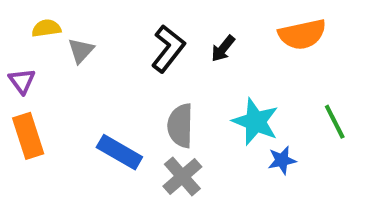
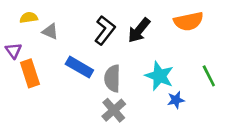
black arrow: (223, 49) -> (139, 30), size x1.5
gray triangle: (81, 51) -> (50, 32), turned -48
orange rectangle: (28, 136) -> (30, 73), moved
blue rectangle: (119, 152) -> (79, 67), moved

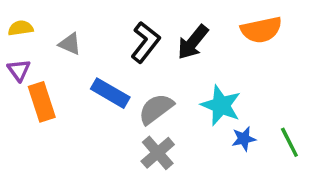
yellow semicircle: (29, 18) -> (21, 28), moved
green line: (209, 76) -> (289, 142), moved
gray semicircle: (112, 78) -> (156, 109), turned 52

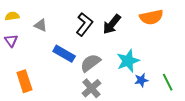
orange rectangle: (42, 102) -> (24, 81), moved
cyan star: (221, 105) -> (128, 61), turned 30

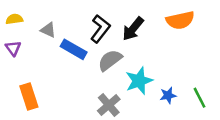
blue rectangle: (64, 54) -> (74, 49), moved
cyan star: (128, 61) -> (139, 81), moved
gray semicircle: (90, 63) -> (110, 60), moved

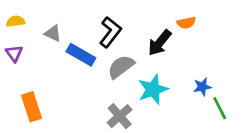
orange semicircle: (180, 20) -> (186, 23), moved, size x0.6
black arrow: (133, 29) -> (160, 43), moved
blue star: (168, 95) -> (202, 87), moved

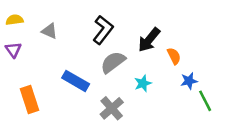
orange semicircle: (186, 23) -> (174, 56), moved, turned -105
blue rectangle: (81, 55) -> (76, 81), moved
cyan star: (153, 89) -> (143, 83), size x0.6

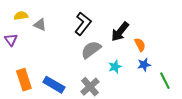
yellow semicircle: (15, 20) -> (21, 16), moved
blue rectangle: (76, 81) -> (54, 85), moved
blue star: (189, 81) -> (144, 65), moved

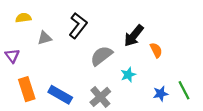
black L-shape: (83, 24) -> (78, 26), moved
gray triangle: (40, 25) -> (45, 38), moved, turned -40
purple triangle: (11, 40) -> (12, 56), moved
blue star: (144, 65) -> (161, 94), moved

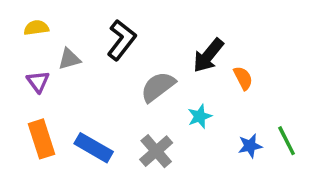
purple triangle: (12, 56) -> (38, 82), moved

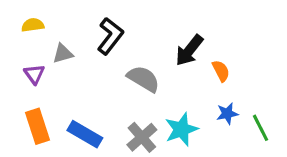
gray semicircle: (158, 87) -> (143, 79), turned 68
cyan star: (200, 116) -> (181, 129), moved, size x1.5
blue star: (250, 146) -> (227, 114), moved

